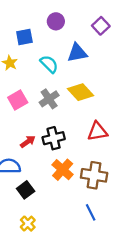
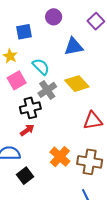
cyan semicircle: (49, 64) -> (41, 67), moved
pink square: (18, 100) -> (17, 80), moved
black cross: (54, 138) -> (30, 108), moved

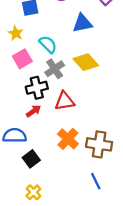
red triangle: (93, 121) -> (65, 101), moved

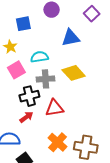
cyan semicircle: (48, 44) -> (39, 57), turned -54
gray cross: (55, 69) -> (45, 79), turned 30

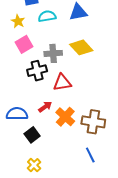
cyan semicircle: (39, 57) -> (47, 16), moved
red arrow: (26, 117) -> (45, 107), moved

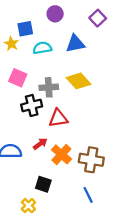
yellow star: (18, 21) -> (11, 44), moved
pink square: (24, 44) -> (18, 78), turned -36
black square: (32, 135) -> (43, 184), moved, turned -35

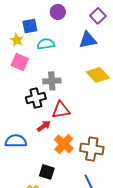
blue triangle: (75, 44) -> (88, 40), moved
pink square: (18, 78) -> (20, 62), moved
yellow diamond: (79, 81) -> (98, 75), moved
red arrow: (40, 144) -> (44, 126), moved

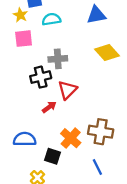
pink square: (20, 62) -> (24, 39), turned -30
red triangle: (61, 110) -> (67, 90), turned -36
blue semicircle: (16, 141) -> (25, 139), moved
orange cross: (64, 144) -> (71, 138), moved

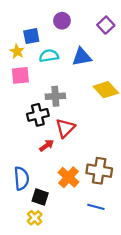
blue triangle: (96, 15) -> (82, 57), moved
blue semicircle: (25, 139) -> (21, 178), turned 85
black square: (52, 156) -> (40, 197), moved
blue line: (97, 167) -> (96, 207), turned -49

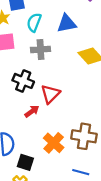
cyan semicircle: (49, 56) -> (34, 22), turned -60
gray cross: (55, 96) -> (41, 49), moved
black cross: (38, 115) -> (23, 81), turned 36

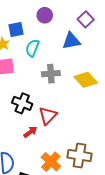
blue triangle: (67, 23) -> (71, 41), moved
gray cross: (41, 49) -> (51, 74), moved

